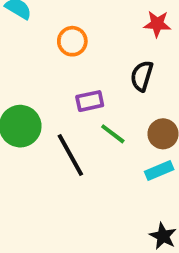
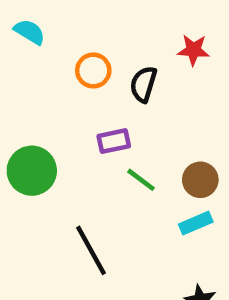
black semicircle: (142, 76) -> (143, 84), moved
black line: (70, 155) -> (91, 250), moved

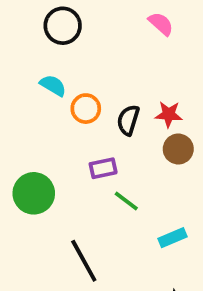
cyan semicircle: (30, 32) -> (53, 85), moved
red star: (193, 50) -> (169, 114), moved
brown circle: (200, 180) -> (178, 149), moved

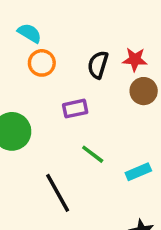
orange circle: (86, 109) -> (42, 63), moved
green line: (126, 201) -> (93, 154), moved

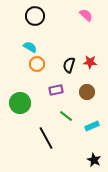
brown circle: (144, 91) -> (87, 92), moved

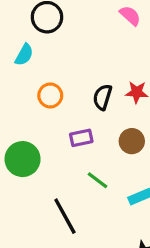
cyan semicircle: (30, 47) -> (24, 55), moved, turned 88

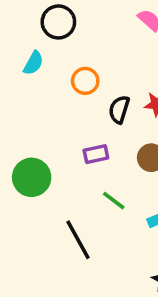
orange circle: (50, 95) -> (85, 81), moved

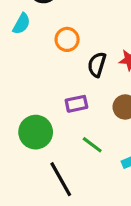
green circle: (32, 177) -> (36, 132), moved

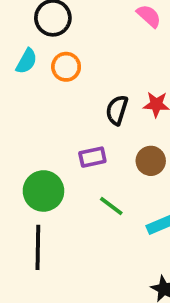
orange circle: (67, 39) -> (66, 67), moved
black line: (61, 179) -> (38, 247), moved, turned 30

